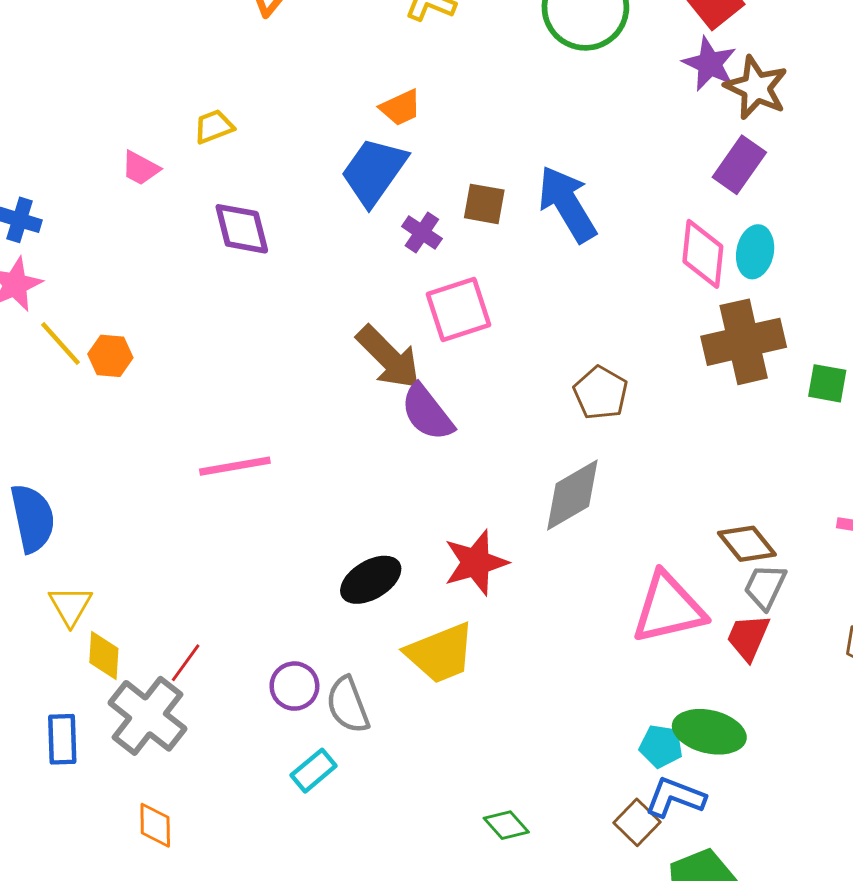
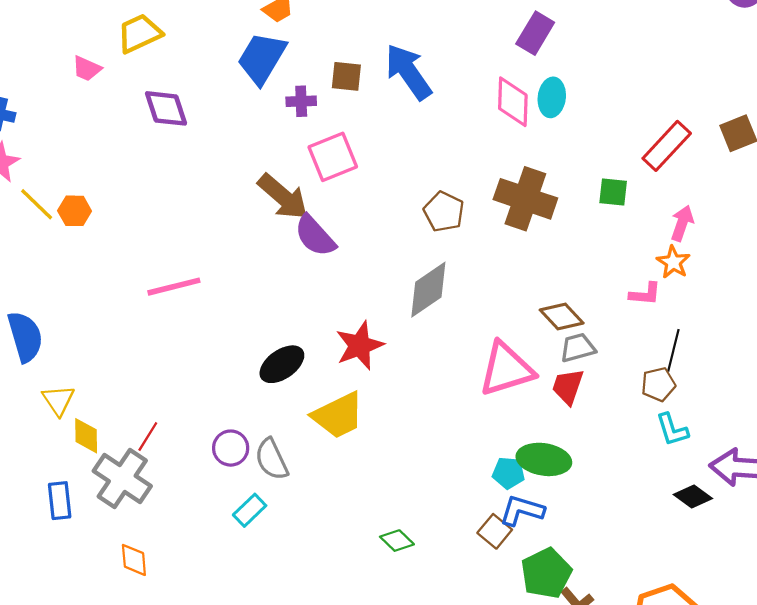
yellow trapezoid: (214, 127) -> (139, 33), size x1.5
purple cross: (422, 232) -> (301, 101), turned -32
brown cross: (744, 342) -> (525, 199), moved, turned 36
gray trapezoid: (765, 587) -> (578, 348), turned 54

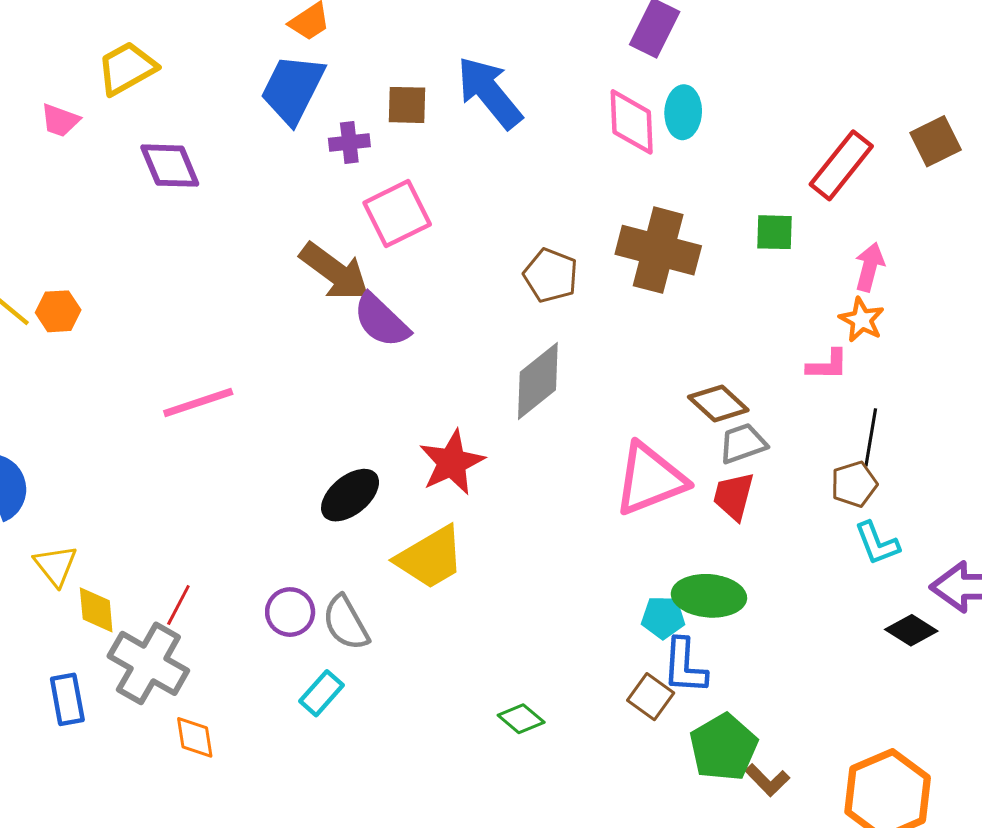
blue L-shape: (522, 510) -> (685, 666), turned -99
orange diamond: (134, 560) -> (195, 737), moved

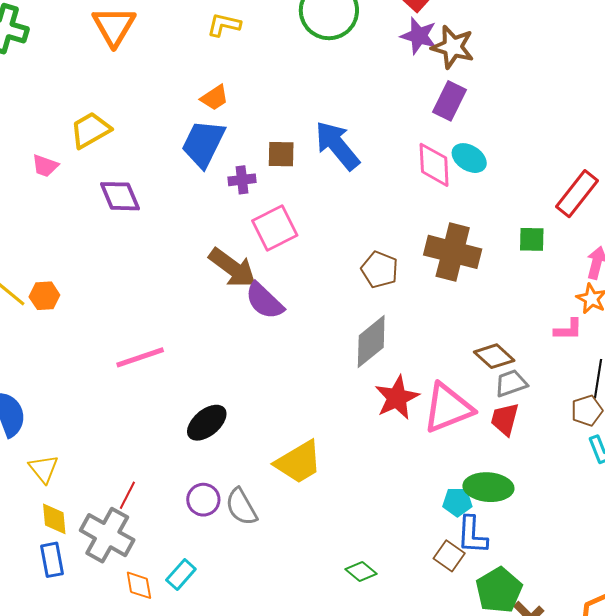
cyan ellipse: (683, 112) -> (469, 158), turned -60
red star: (452, 462) -> (397, 398), moved
black ellipse: (350, 495) -> (207, 423), moved
yellow diamond: (96, 610) -> (54, 519), moved
cyan rectangle: (322, 693) -> (181, 575), moved

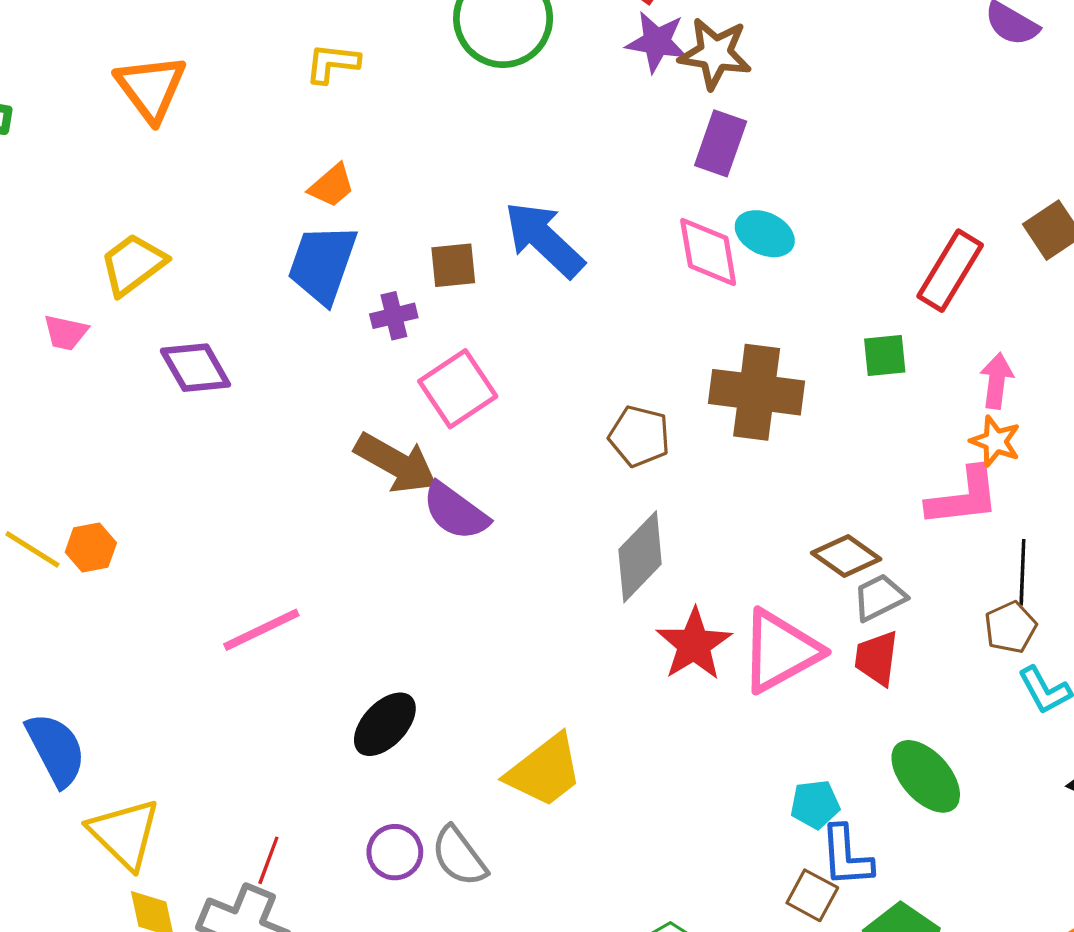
pink L-shape: (568, 330) -> (963, 497), size x1.6
yellow triangle: (44, 469) -> (124, 834), size x1.5
green ellipse: (488, 487) -> (926, 776), moved, turned 51

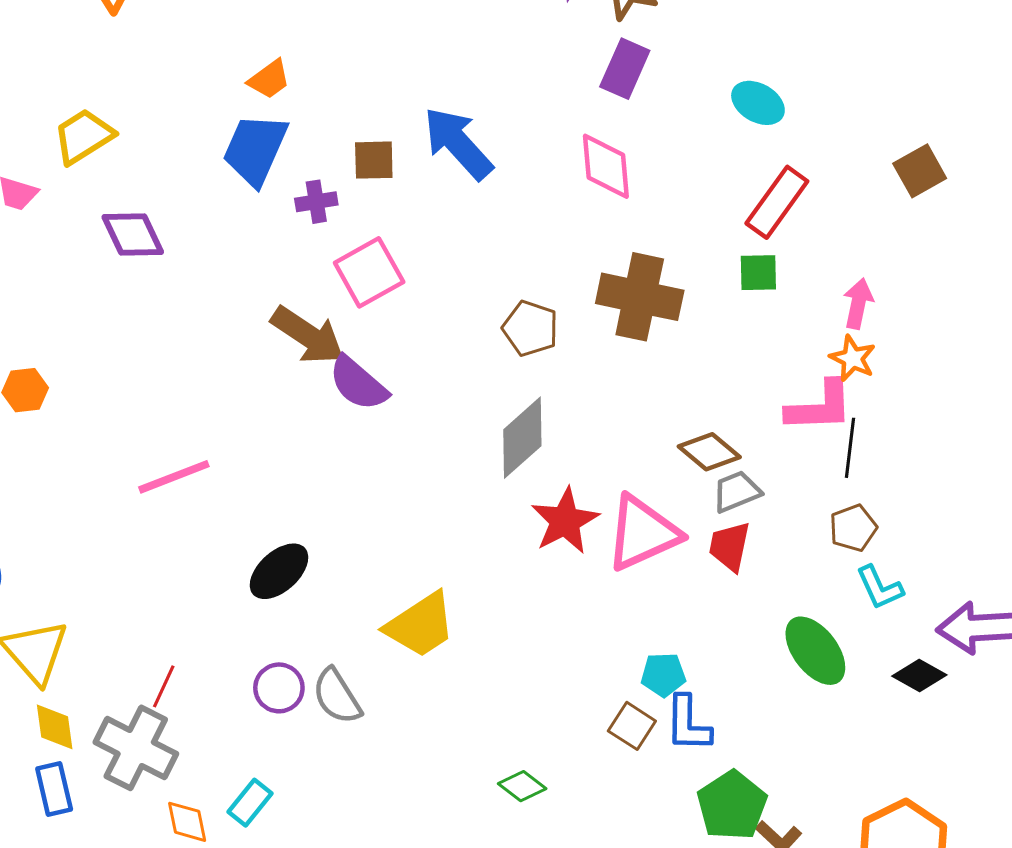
cyan ellipse: (765, 234) -> (758, 103), moved
red rectangle: (950, 271) -> (777, 202), moved
black line: (1022, 572) -> (850, 448), moved
green ellipse: (926, 776) -> (815, 651), moved
brown square: (812, 895) -> (632, 726), moved

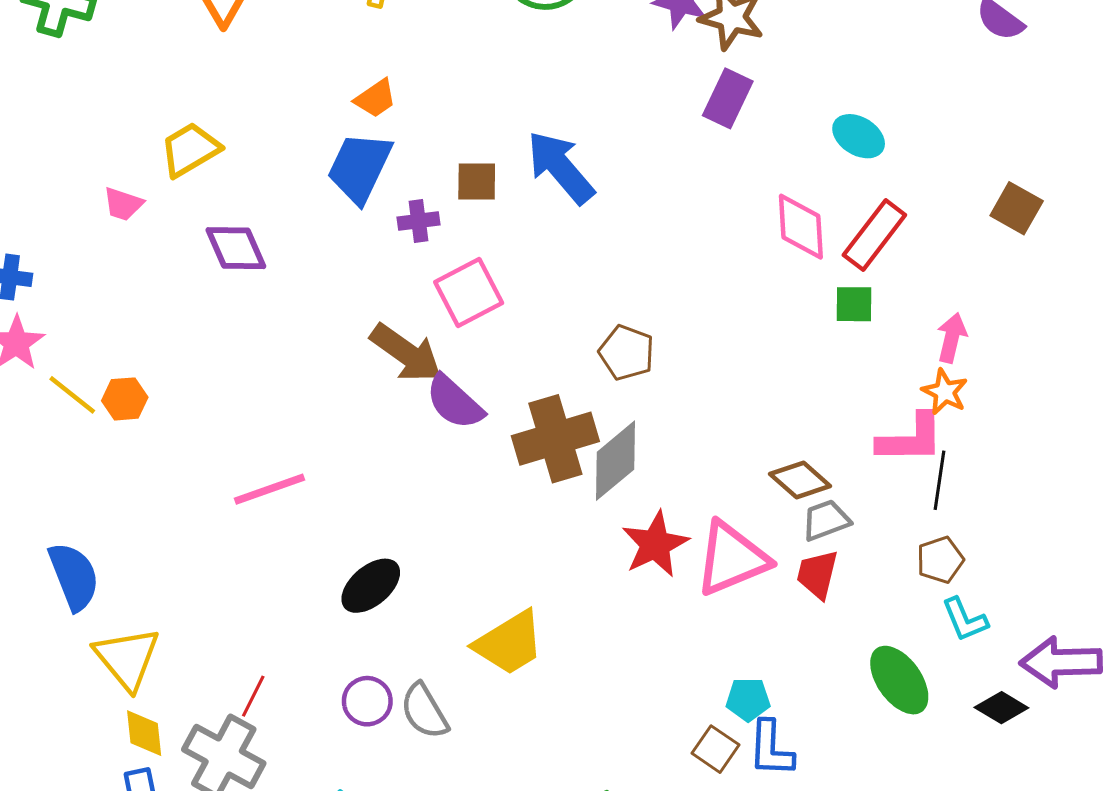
pink diamond: (606, 166) -> (801, 227), moved
brown square: (920, 171) -> (1017, 208), turned -33
brown cross: (640, 297) -> (555, 439), moved, turned -30

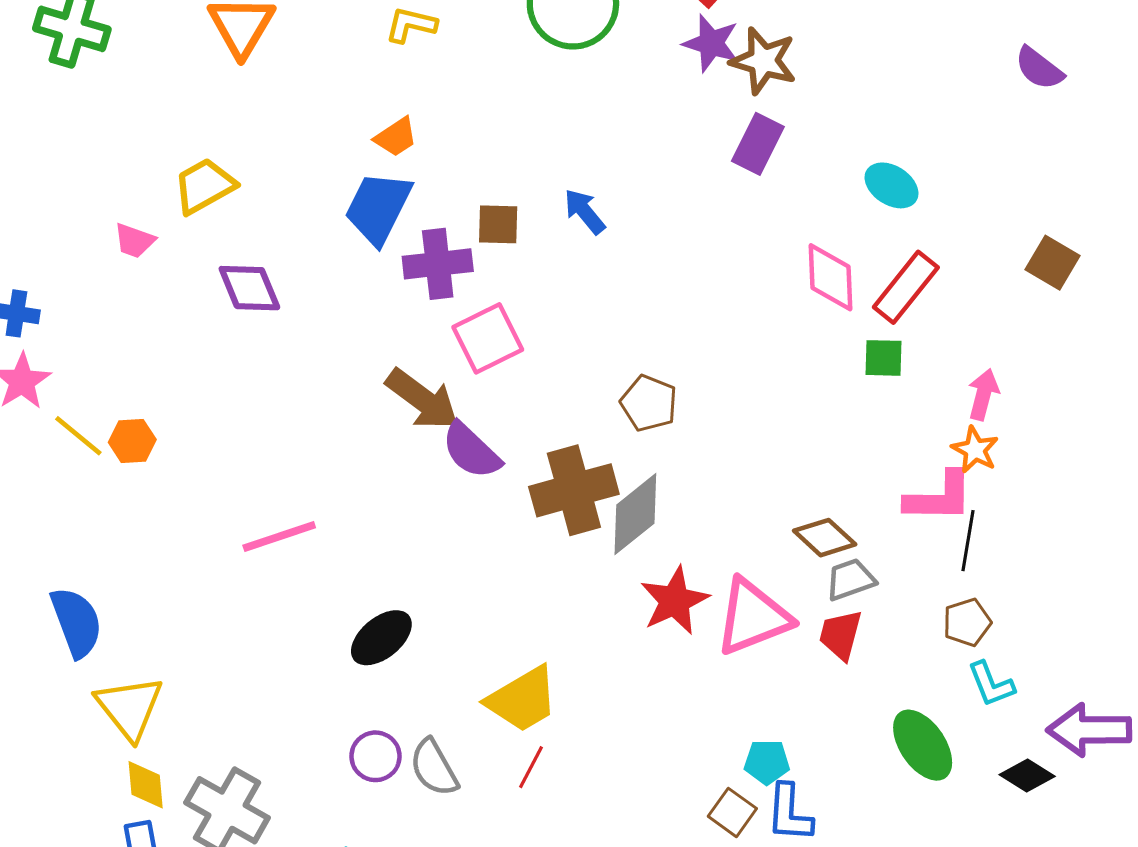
blue arrow: (560, 167) -> (585, 211), size x0.6
purple cross: (419, 221) -> (438, 264), size x1.6
red line: (253, 696) -> (531, 767), moved

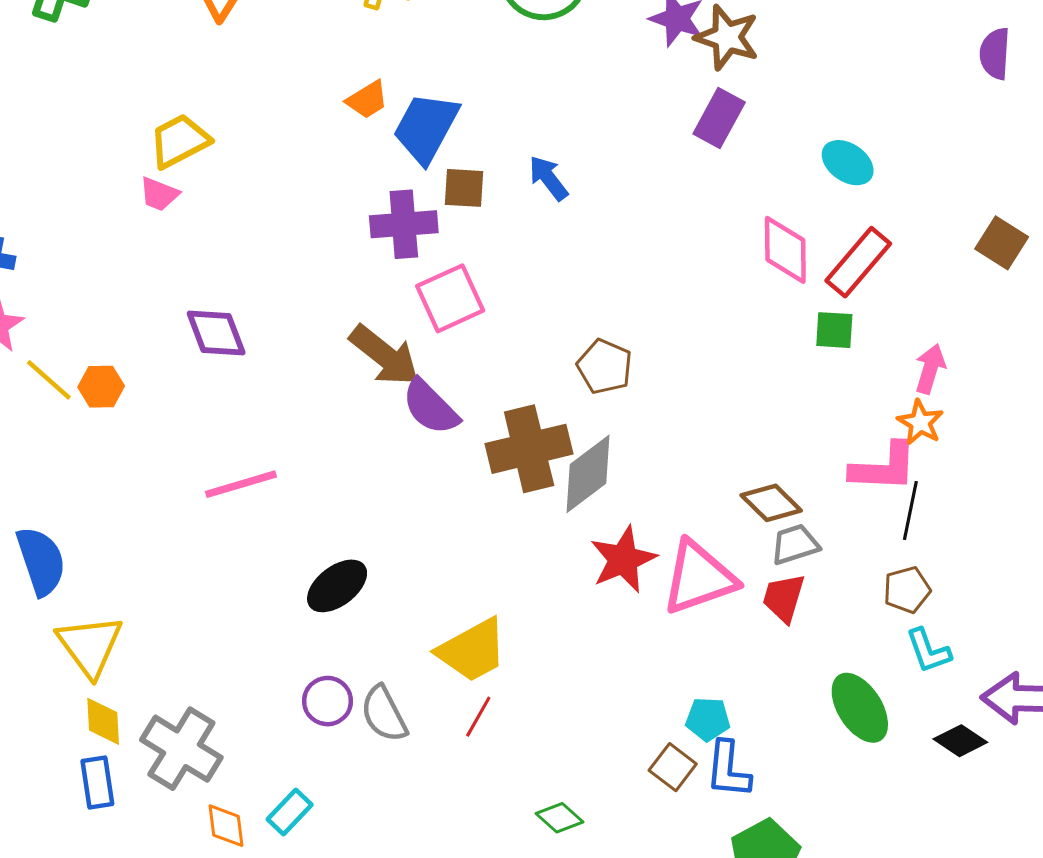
purple semicircle: (1039, 68) -> (995, 54), turned 54
blue trapezoid: (378, 208) -> (426, 128), moved
pink trapezoid: (134, 241) -> (159, 194), moved
purple diamond: (249, 288) -> (216, 333), moved

